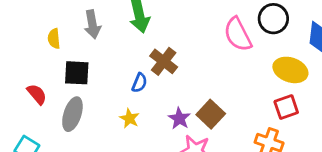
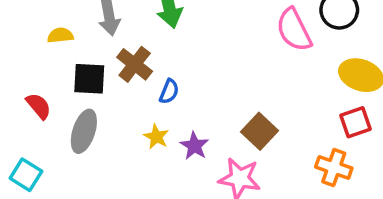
yellow semicircle: (54, 39) -> (60, 35), turned 90
brown cross: (164, 61) -> (135, 64), moved
purple star: (179, 118) -> (194, 146), moved

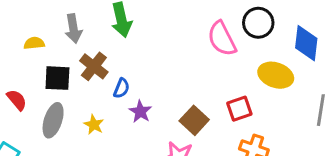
red square: (356, 122) -> (239, 109), moved
yellow star: (156, 137) -> (94, 125), moved
purple star: (194, 146) -> (140, 112), moved

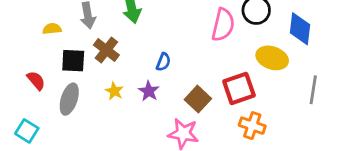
pink semicircle: (222, 39) -> (223, 25), turned -140
blue semicircle: (121, 88) -> (163, 62), moved
red square: (239, 109) -> (239, 88), size x1.4
yellow star: (94, 125) -> (114, 91), moved

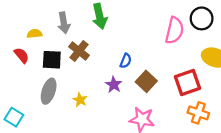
red semicircle: (36, 80) -> (21, 55), moved
yellow star: (114, 91) -> (80, 100), moved
brown square: (198, 99) -> (146, 81), moved

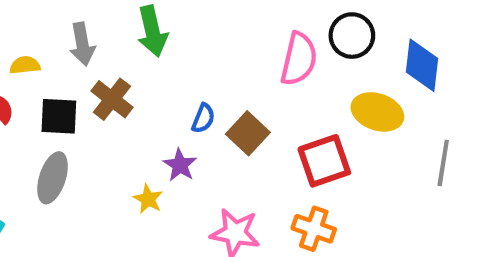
brown square: (146, 81) -> (248, 133), moved
yellow star: (80, 100) -> (148, 199), moved
orange cross: (198, 113) -> (314, 229), moved

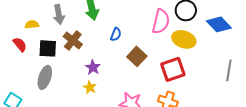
blue diamond: (422, 65) -> (219, 24), turned -50
yellow ellipse: (377, 112) -> (184, 39), moved
blue semicircle: (203, 118) -> (116, 34), moved
purple star: (180, 165) -> (93, 67), moved

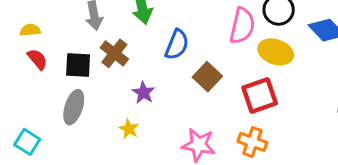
yellow semicircle: (32, 24) -> (30, 30), moved
blue semicircle: (116, 34) -> (177, 45), size x1.5
yellow star: (90, 87) -> (129, 129), moved

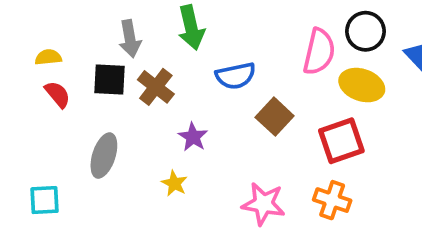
blue semicircle: (177, 45) -> (236, 76), turned 56
black square: (78, 65) -> (109, 79), moved
cyan square: (27, 142) -> (45, 200), turned -35

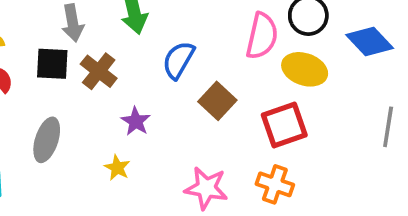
blue semicircle: (236, 76) -> (178, 60), turned 132

